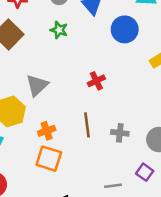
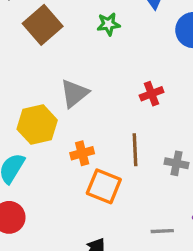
green star: (59, 30) -> (108, 24), turned -30
orange square: (49, 159) -> (104, 186), moved

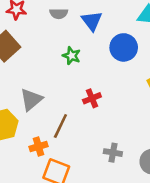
green star: (108, 24) -> (71, 56), moved, turned 30
brown line: (135, 150) -> (60, 126), moved, turned 30

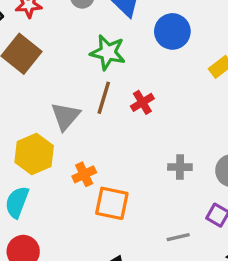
green star: (71, 56) -> (108, 52), size x1.5
brown line: (60, 126) -> (104, 98), moved

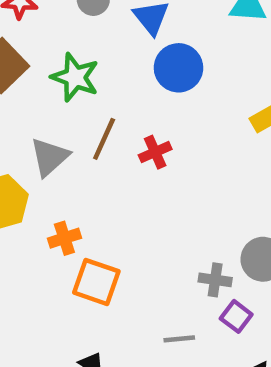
blue circle: (172, 31) -> (178, 68), moved
green star: (108, 52) -> (75, 77), moved
gray cross: (180, 167) -> (215, 280), moved

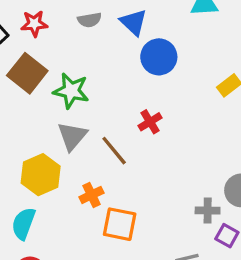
green star: (75, 77) -> (71, 91), moved
brown line: (104, 139) -> (114, 151), moved, turned -56

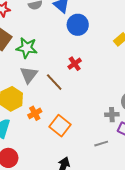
orange cross: (91, 195) -> (35, 113), moved
orange square: (120, 224) -> (60, 126), turned 30

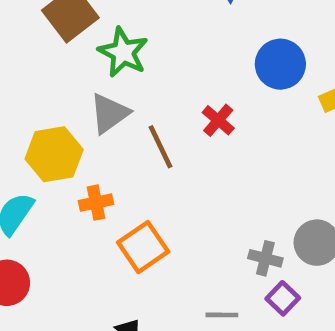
blue circle: (78, 25) -> (280, 64), moved
red cross: (75, 64) -> (218, 120), turned -32

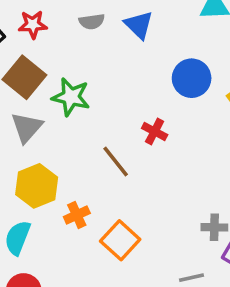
gray triangle: (109, 113) -> (27, 127), moved

